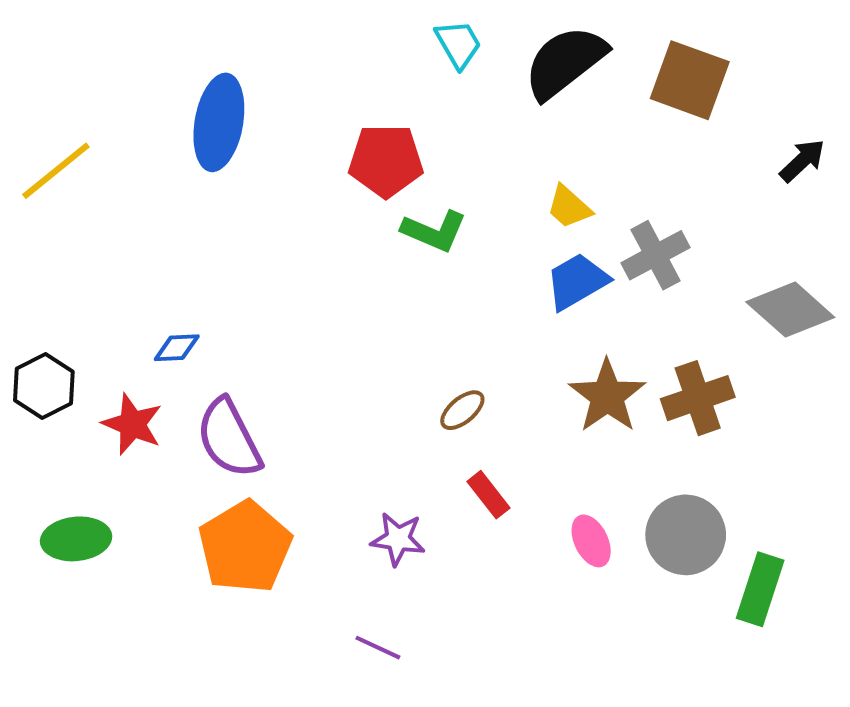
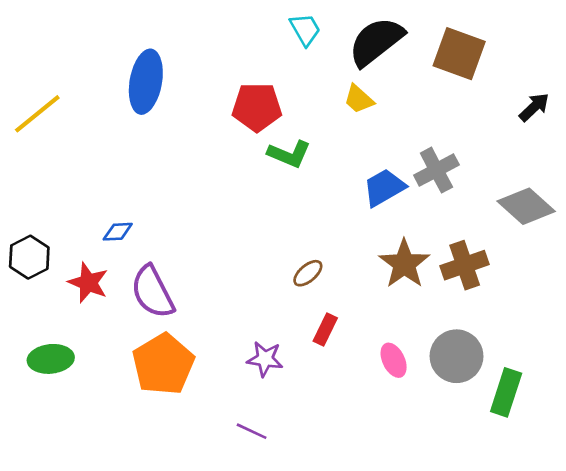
yellow trapezoid: (569, 207) -> (359, 99), moved
red rectangle: (488, 495) -> (325, 329), turned 64

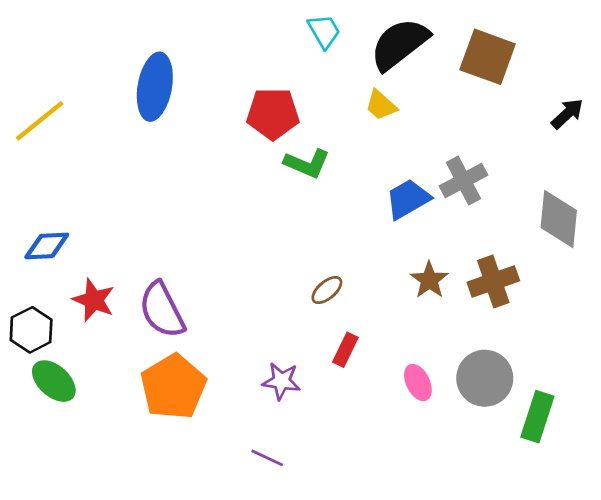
gray diamond: (526, 206) -> (559, 219), turned 54
blue diamond: (118, 232) -> (47, 246), moved, size x1.4
black hexagon: (29, 257) -> (31, 330), moved
brown star: (404, 264) -> (429, 280), size x0.7
green ellipse: (51, 359) -> (54, 381), turned 48

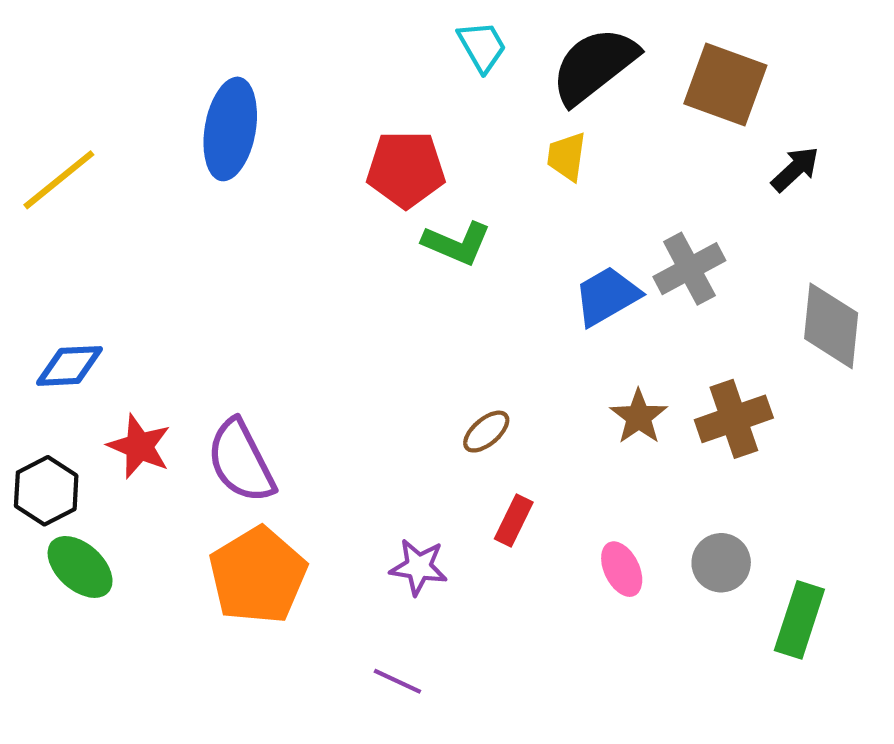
yellow trapezoid: (381, 105) -> (567, 156), turned 56
black arrow: (567, 114) -> (795, 169), moved
gray circle: (485, 378) -> (721, 563), size x0.7

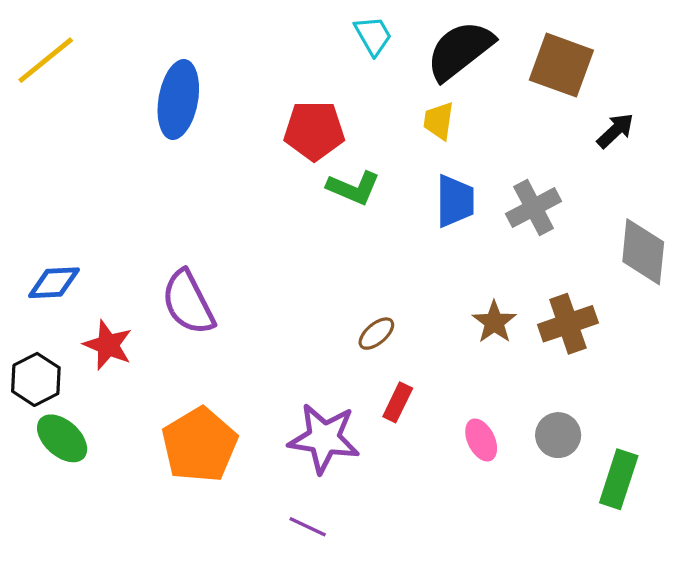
yellow line: (59, 180) -> (46, 60), moved
blue trapezoid: (607, 296) -> (455, 201), moved, turned 120
purple semicircle: (241, 461) -> (188, 302), moved
purple star: (419, 567) -> (324, 438), size x1.6

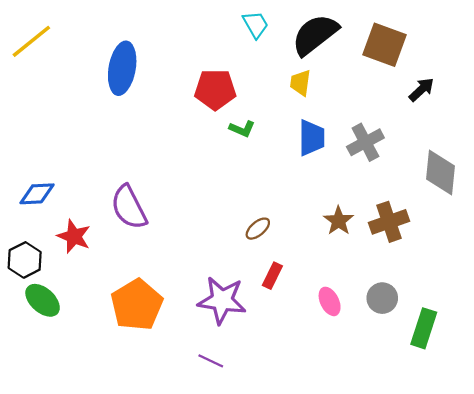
green L-shape: (353, 188) -> (242, 129), size x0.7

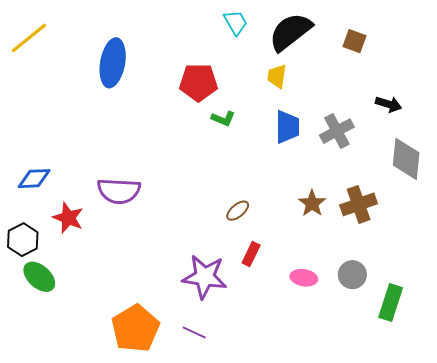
brown square: (384, 45) -> (354, 41), size x0.6
black arrow: (421, 90) -> (389, 104), moved, turned 60
purple semicircle: (129, 207) -> (119, 191), turned -60
pink ellipse: (330, 301) -> (304, 278), turned -55
orange pentagon: (137, 305) -> (135, 328), moved

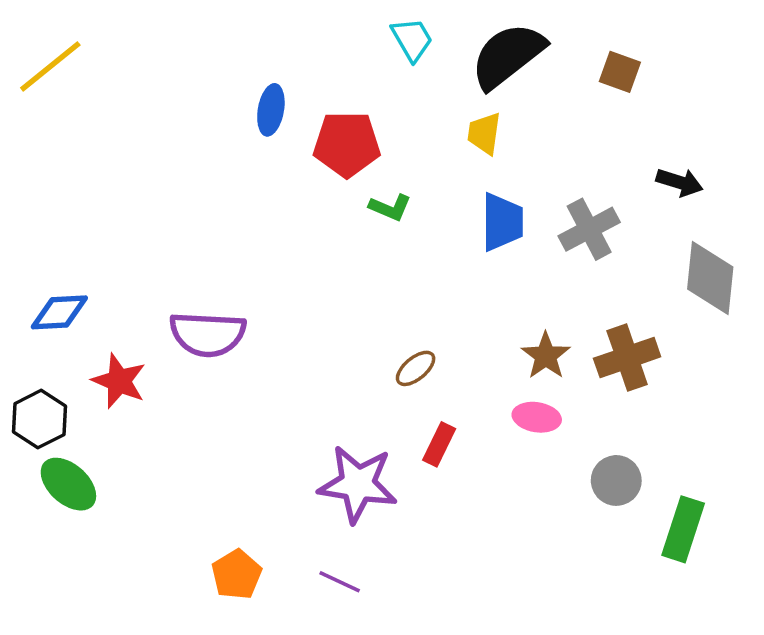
blue ellipse: (113, 63) -> (271, 110), moved, size x0.6
pink ellipse: (304, 278) -> (537, 417), moved
orange pentagon: (135, 328) -> (237, 575), size x0.6

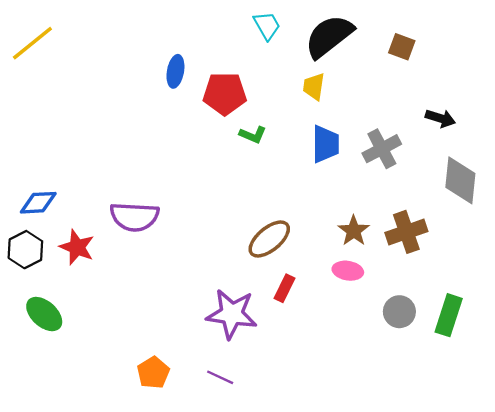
brown ellipse: (416, 368) -> (269, 239), size x1.6
black hexagon: (39, 419) -> (25, 250), moved
green rectangle: (683, 529) -> (449, 315), moved

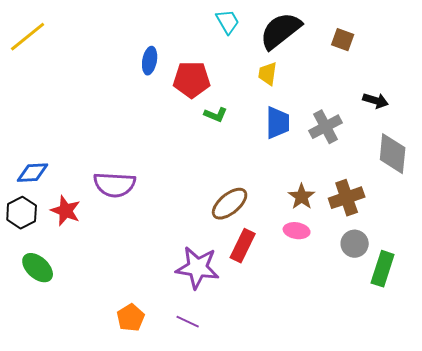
red rectangle: (284, 288) -> (243, 246), size x1.4
gray circle: (399, 312) -> (355, 244), moved

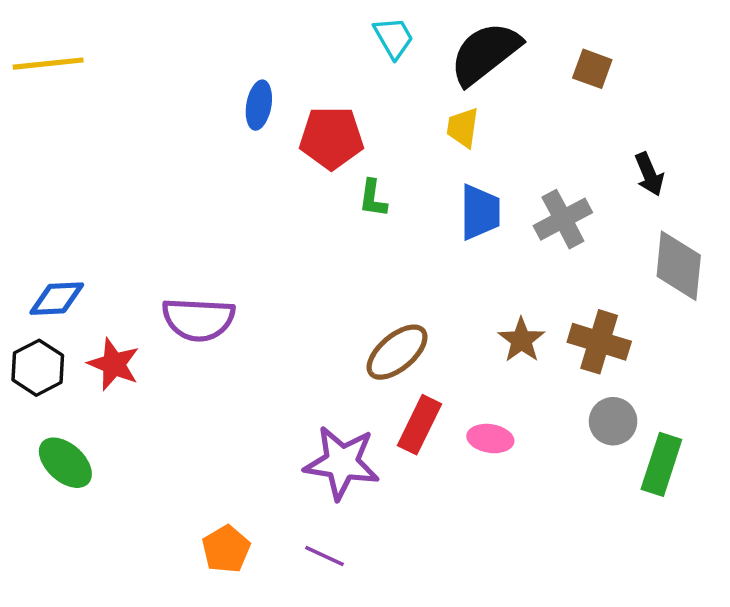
yellow line: (28, 37) -> (48, 64), turned 33
black arrow: (376, 101) -> (649, 174), turned 50
green L-shape: (216, 115) -> (373, 198), turned 75
brown cross: (347, 198) -> (599, 342), turned 36
pink ellipse: (297, 231) -> (490, 439), moved

